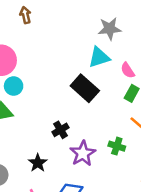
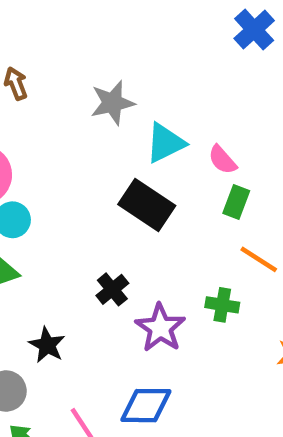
gray star: (110, 29) -> (112, 103), moved
black star: (38, 163) -> (47, 345), moved

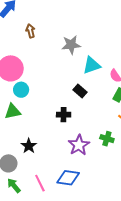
black rectangle: (147, 205) -> (80, 91), size x0.6
black cross: (112, 289) -> (64, 115), moved, turned 32

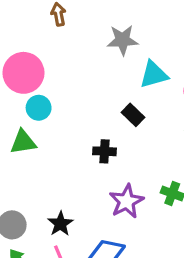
black star: (29, 146) -> (60, 224), moved

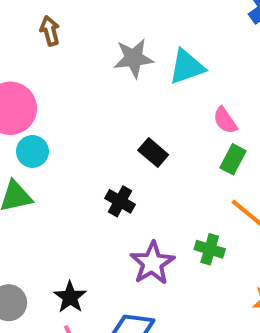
cyan triangle: (154, 75) -> (187, 67), moved
black cross: (105, 151) -> (120, 201), turned 30

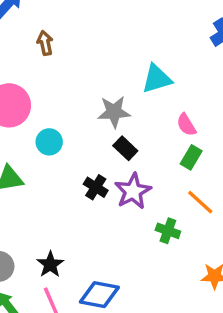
gray star: (134, 58) -> (114, 112), moved
cyan circle: (32, 151) -> (49, 142), moved
purple star: (152, 263) -> (133, 191), moved

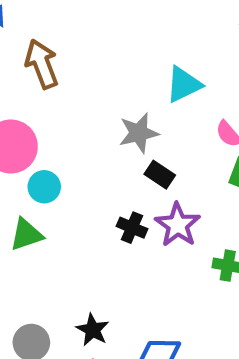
brown arrow: (45, 43) -> (42, 64), size x1.6
cyan circle: (49, 142) -> (44, 187), moved

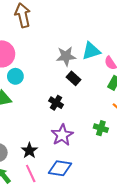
cyan triangle: (184, 84) -> (91, 51), moved
purple star: (178, 225) -> (62, 135), moved

